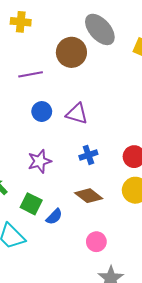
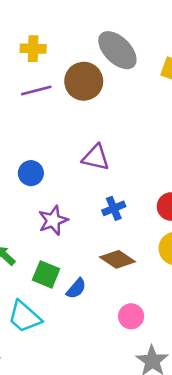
yellow cross: (21, 22) -> (33, 49), moved
purple line: (31, 74) -> (36, 90), moved
blue circle: (42, 112) -> (31, 173), moved

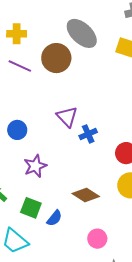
purple line: (36, 90) -> (20, 66), turned 40
purple triangle: (96, 158) -> (67, 117), turned 35
blue cross: (114, 208) -> (88, 134), moved

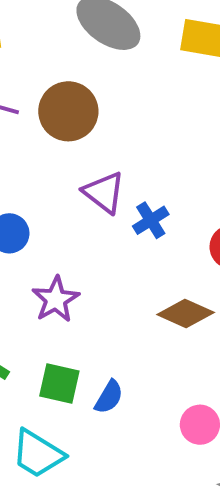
brown circle: (56, 58) -> (68, 111), moved
brown diamond: (86, 195) -> (186, 313), moved

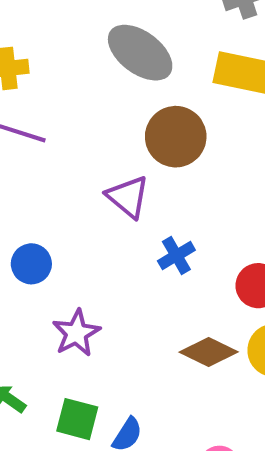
brown circle: (68, 111) -> (176, 137), moved
purple triangle: (104, 192) -> (128, 197), moved

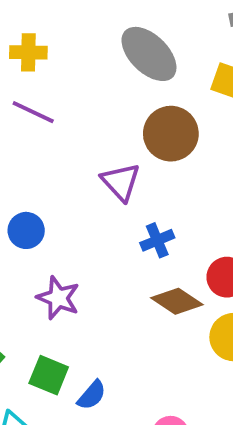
purple star: (76, 333) -> (58, 298), turned -30
brown diamond: (209, 352) -> (177, 301), moved

